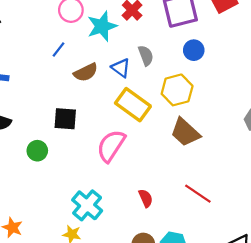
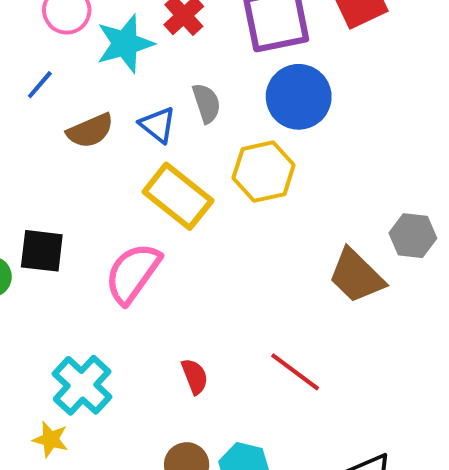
blue circle: (194, 50) -> (299, 97), size x1.6
black square: (65, 119) -> (42, 251), moved
brown trapezoid: (185, 132) -> (356, 276), moved

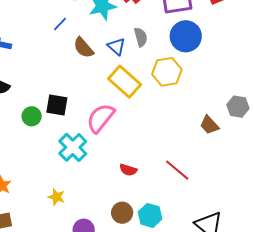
brown semicircle: (90, 131) -> (83, 48), turned 70
brown trapezoid: (356, 276) -> (209, 125), size x0.7
red semicircle: (195, 376) -> (128, 170), turned 126
cyan cross: (82, 385) -> (73, 147), moved

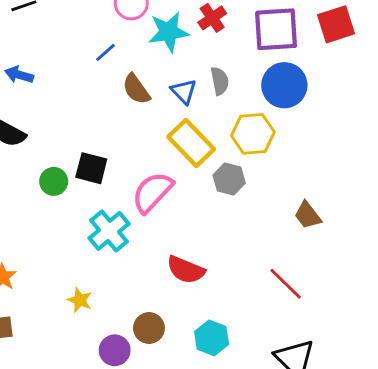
gray hexagon: (238, 107) -> (229, 179), moved
red semicircle: (128, 170) -> (186, 270), size x1.5
red line: (177, 170) -> (286, 284), moved
brown circle: (122, 213) -> (149, 328), moved

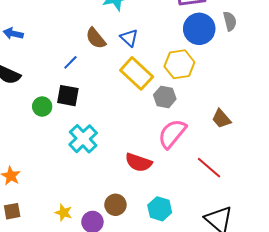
blue line: (106, 52) -> (70, 62), moved
gray semicircle: (220, 81) -> (230, 21), moved
pink semicircle: (152, 192) -> (172, 134), moved
yellow star: (80, 300) -> (64, 213), moved

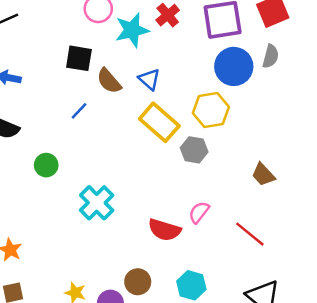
gray semicircle: (230, 21) -> (271, 56), turned 30
black square: (68, 96) -> (79, 58), moved
pink semicircle: (172, 134) -> (199, 212), moved, size x0.6

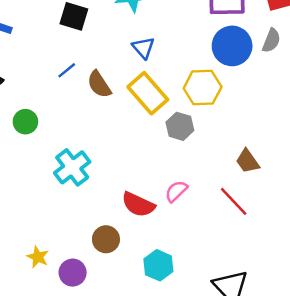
brown semicircle: (109, 81) -> (99, 84), moved
red line: (250, 234) -> (234, 201), moved
brown circle: (138, 282) -> (106, 239), moved

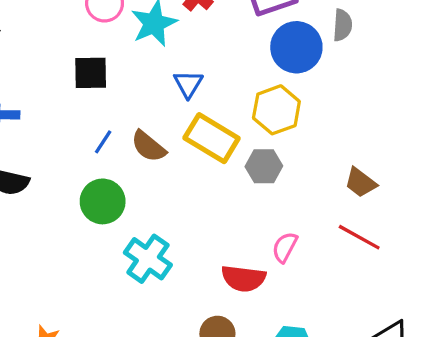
blue triangle: (143, 48) -> (188, 84), turned 30
green circle: (25, 122) -> (103, 201), moved, size x1.4

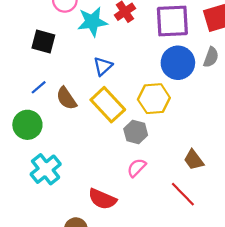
pink semicircle: (285, 247) -> (137, 168), moved

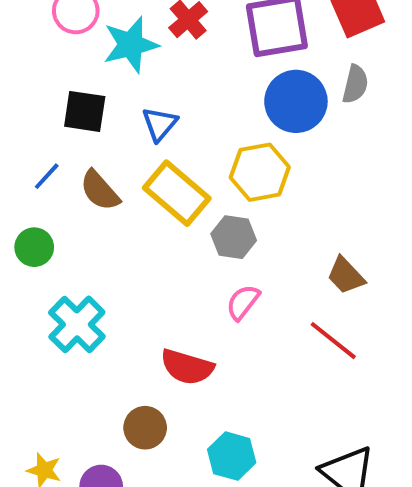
black square: (43, 41) -> (85, 111), moved
green circle: (27, 125) -> (34, 247), size x0.7

